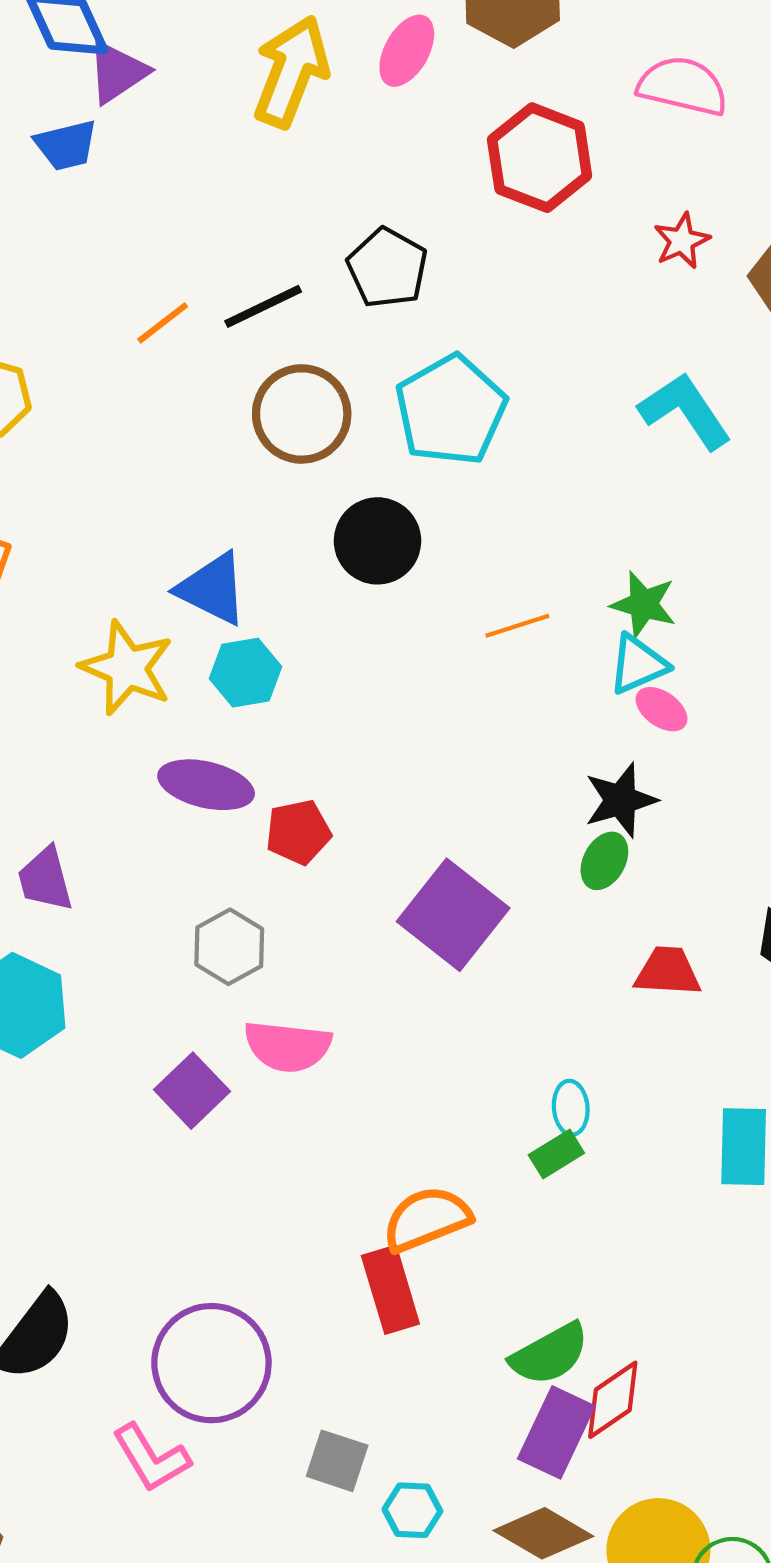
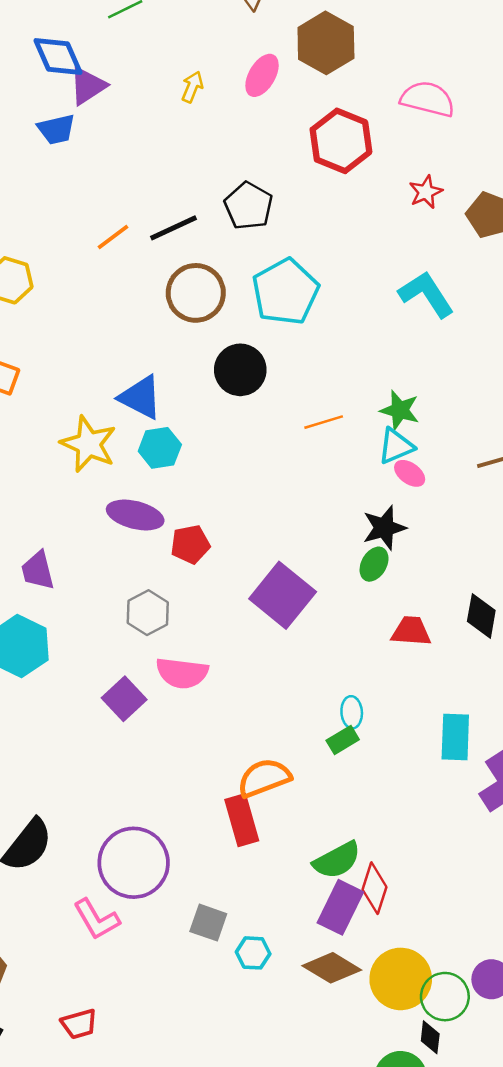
yellow arrow: (291, 71) -> (192, 87), size x0.5
red diamond: (613, 1400) -> (375, 888), turned -39

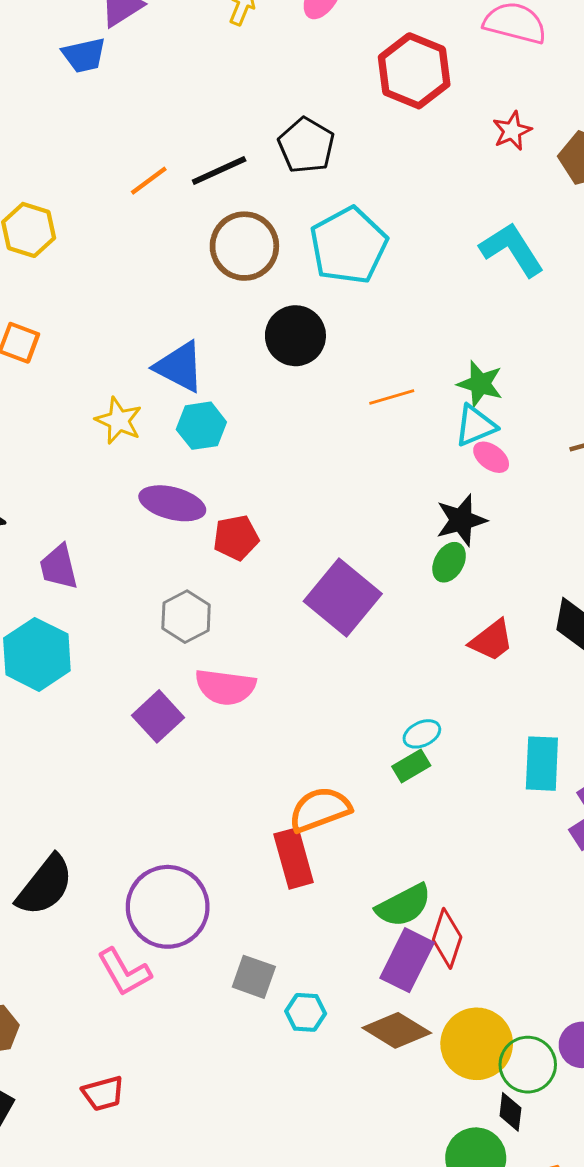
yellow star: (89, 444) -> (119, 421), size x0.7
red trapezoid: (411, 631) -> (492, 640), turned 138
cyan ellipse: (352, 712) -> (422, 734), turned 68

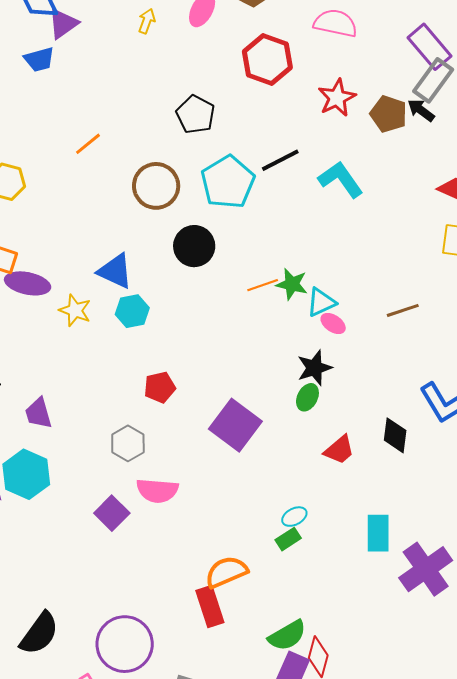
red star: (512, 131) -> (337, 98), size x1.4
black line: (219, 171) -> (280, 160), moved
green star: (480, 384) -> (292, 284), moved
purple ellipse: (172, 503) -> (28, 283), moved

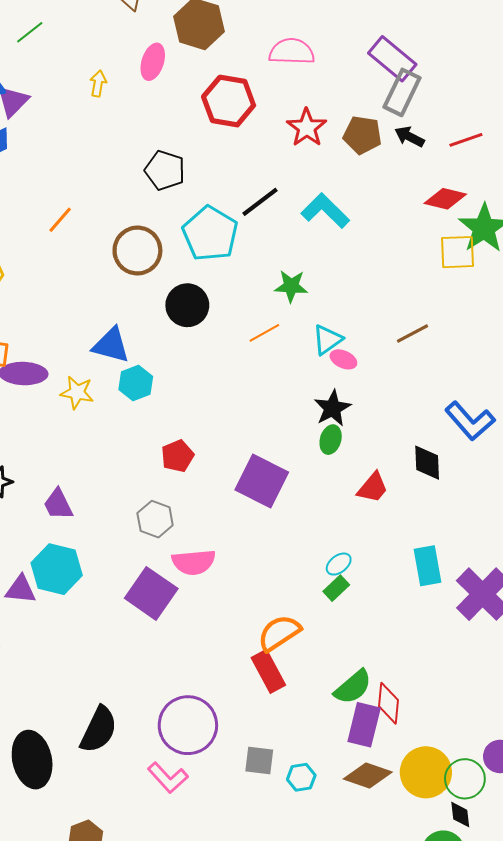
black arrow: (421, 110) -> (409, 137), moved
green star: (292, 284) -> (291, 286), moved
purple square: (112, 513) -> (151, 593), size x1.4

